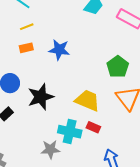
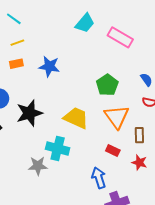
red rectangle: (93, 127) -> (113, 150), moved

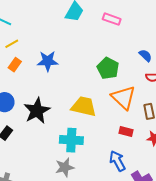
pink rectangle: (120, 37) -> (112, 19), size x0.7
orange rectangle: (16, 64) -> (15, 65), turned -32
gray star: (38, 166) -> (65, 167), moved

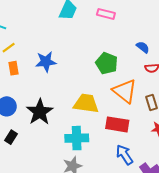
orange rectangle: (15, 65) -> (13, 68), turned -40
red rectangle: (126, 131) -> (117, 124), moved, size x1.6

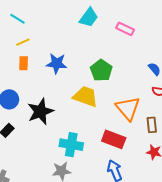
green pentagon: (107, 63) -> (101, 70), moved
yellow trapezoid: (86, 104) -> (85, 96), moved

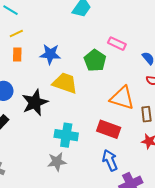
pink rectangle: (125, 29) -> (117, 44), moved
yellow trapezoid: (85, 96) -> (65, 83), moved
orange triangle: (128, 108) -> (122, 98), turned -32

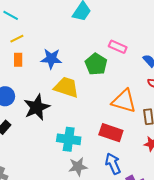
gray star: (57, 162) -> (78, 167), moved

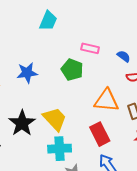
yellow trapezoid: (66, 87) -> (55, 119), moved, turned 40
red rectangle: (111, 133) -> (100, 134), turned 55

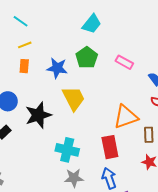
green pentagon: (72, 70) -> (87, 58), moved
orange triangle: (107, 101) -> (126, 117), turned -40
yellow trapezoid: (55, 119) -> (74, 98), moved

